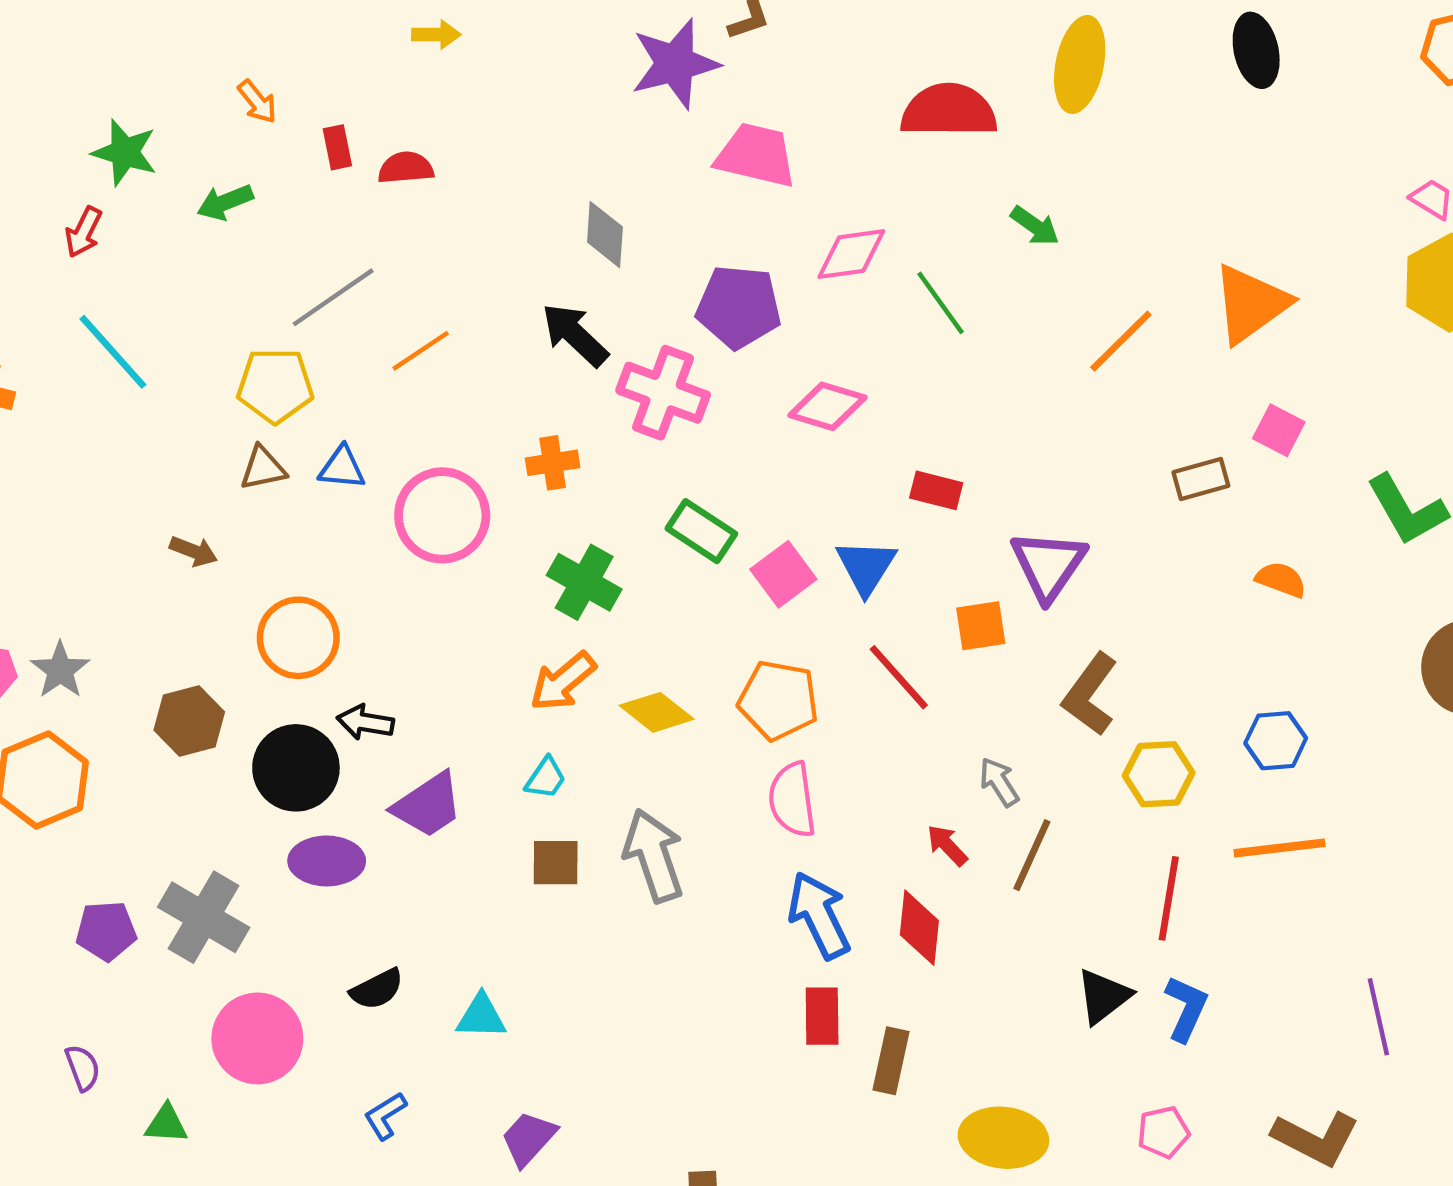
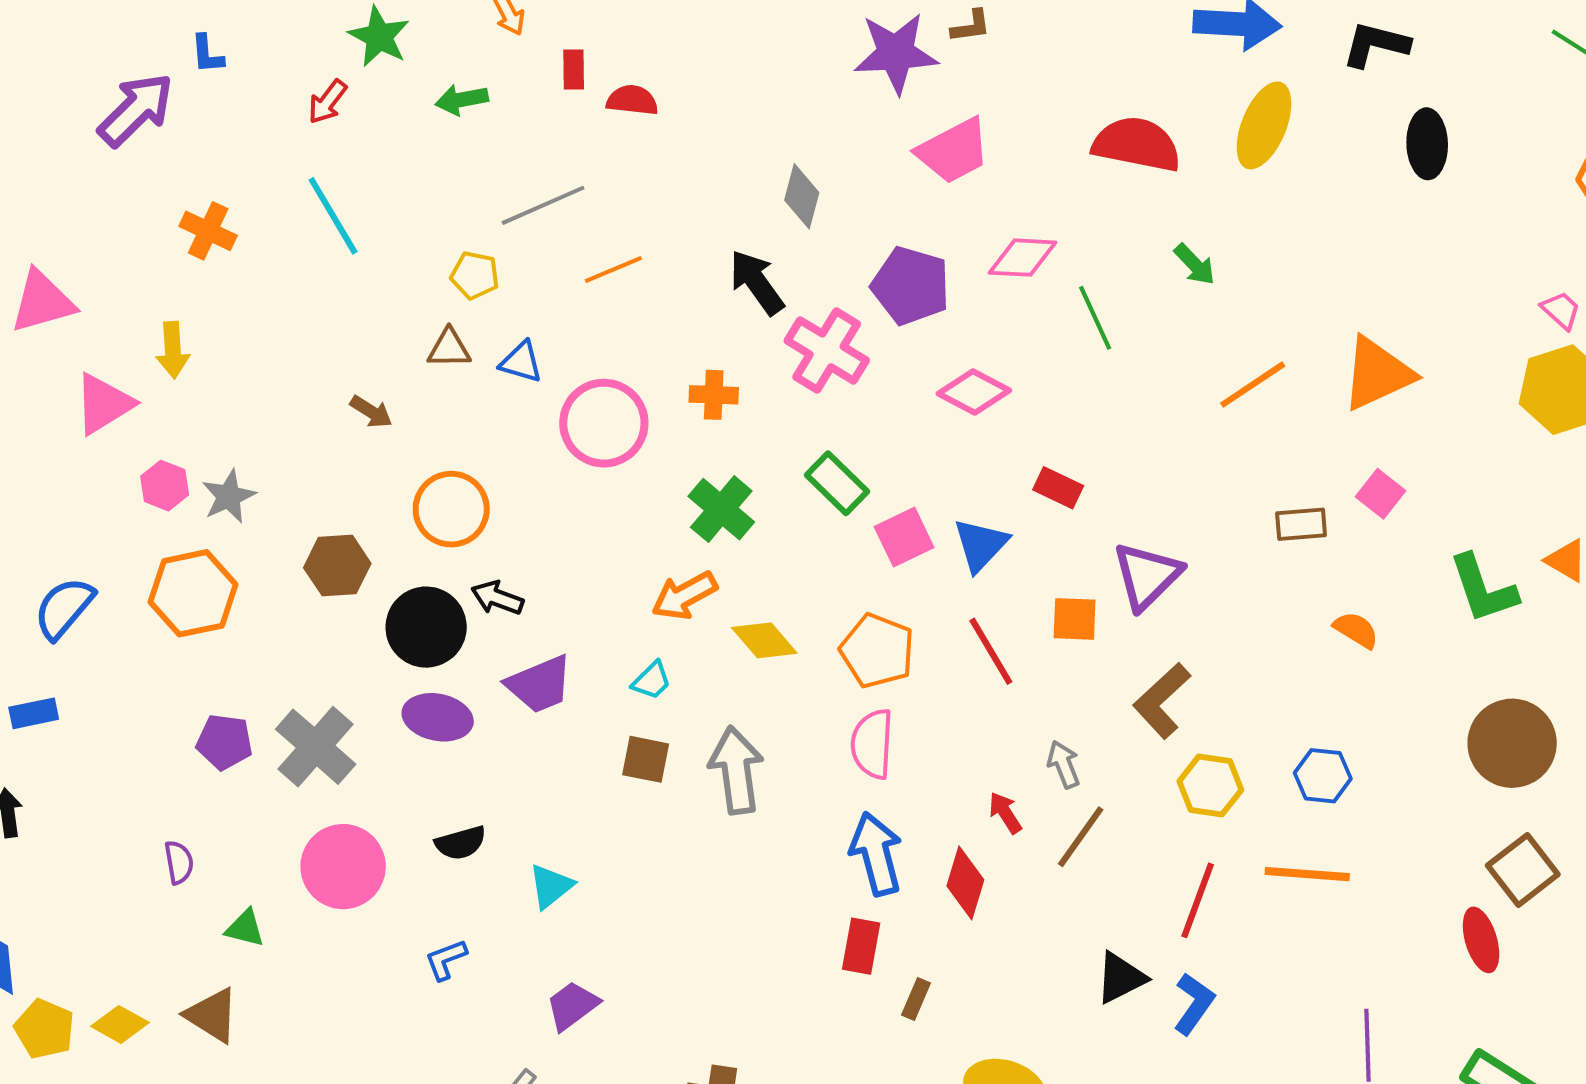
pink trapezoid: (756, 155) -> (953, 151), turned 128
yellow pentagon: (275, 385) -> (475, 275), size x0.7
cyan triangle: (481, 1017) -> (551, 886), turned -51
brown rectangle: (891, 1061) -> (916, 999), size x0.7

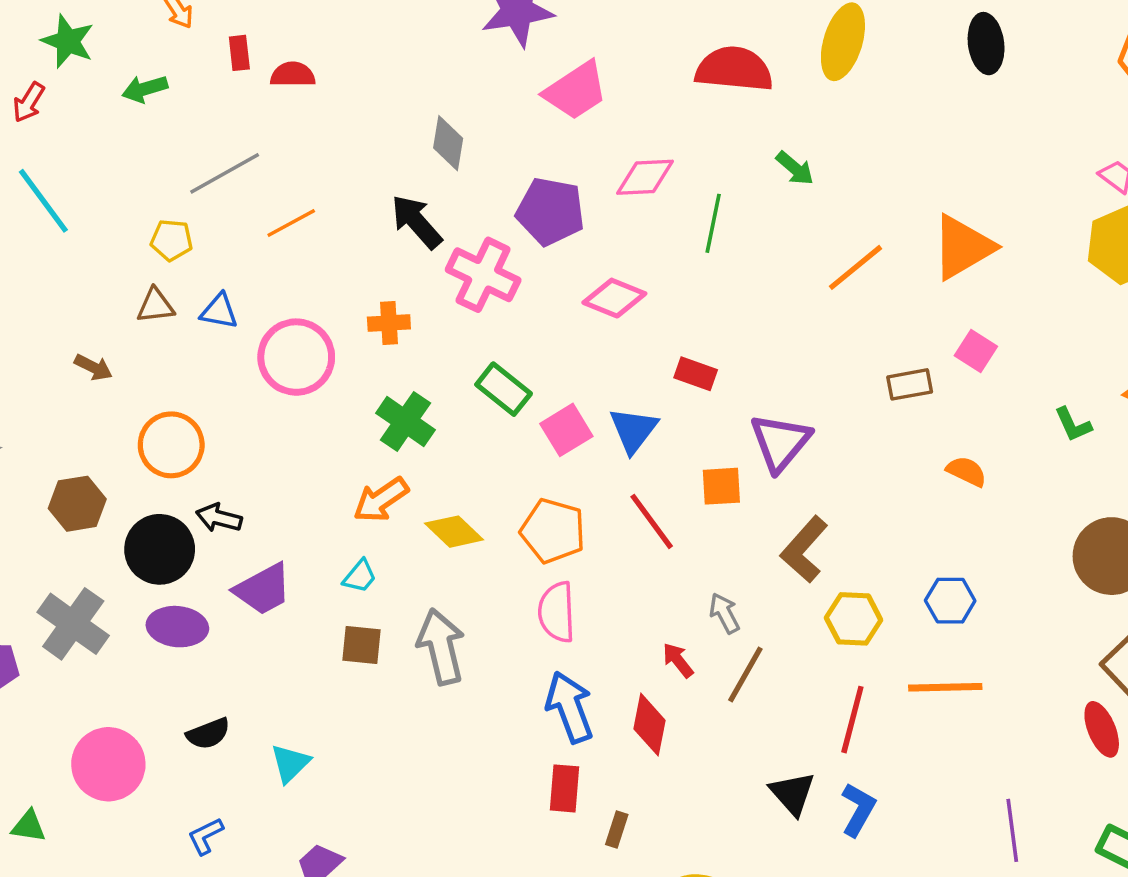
green line: (1095, 318) -> (713, 223), turned 42
green L-shape: (1483, 589) -> (1073, 425), size x0.6
gray cross: (316, 747) -> (73, 624), moved
black triangle: (1121, 978) -> (792, 793), turned -39

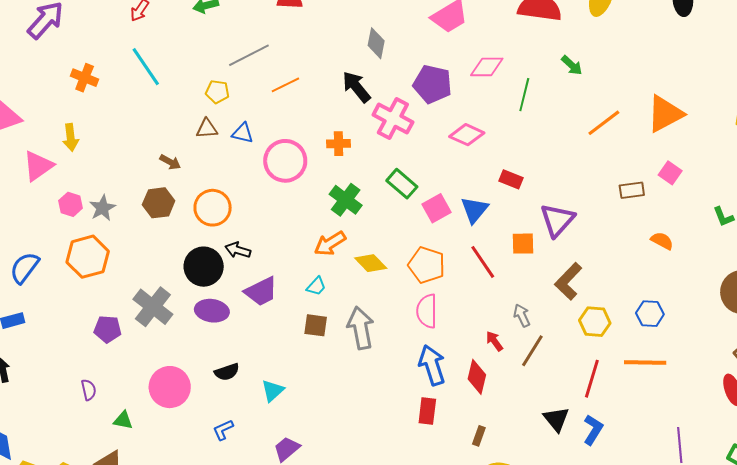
brown hexagon: (77, 504) -> (159, 203), moved
brown rectangle: (617, 830) -> (479, 436), moved

